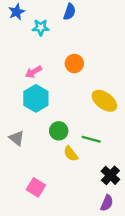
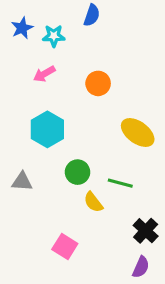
blue star: (17, 12) -> (22, 28), moved
pink arrow: (33, 72) -> (44, 74), moved
gray triangle: (17, 138) -> (22, 182), turned -35
pink square: (36, 187) -> (65, 247), moved

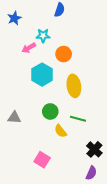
cyan star: (54, 36) -> (43, 36), moved
cyan hexagon: (47, 129) -> (42, 75), moved
yellow ellipse: (138, 132) -> (74, 86), moved, turned 45

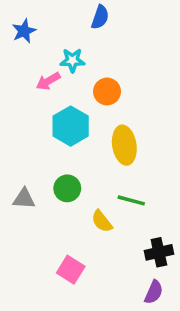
green circle: (50, 111) -> (67, 188), moved
black cross: (94, 149) -> (159, 252), turned 35

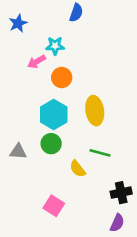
orange circle: (107, 92) -> (62, 78), moved
cyan hexagon: (71, 126) -> (54, 115), moved

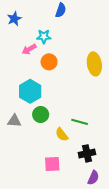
yellow ellipse: (95, 111) -> (94, 64), moved
cyan hexagon: (54, 115) -> (30, 91), moved
black cross: (121, 193) -> (87, 153), moved
pink square: (54, 206) -> (52, 164), moved, turned -35

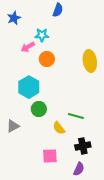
gray triangle: (14, 121) -> (13, 126), moved, turned -32
purple semicircle: (93, 178) -> (79, 169), moved

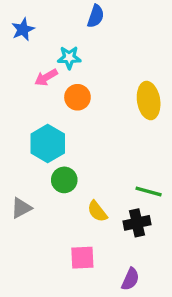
green line: (76, 116) -> (149, 191), moved
black cross: (83, 146) -> (137, 223), moved

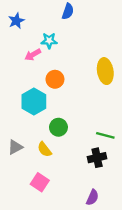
orange circle: (77, 97) -> (55, 79), moved
green circle: (64, 180) -> (58, 127), moved
yellow semicircle: (97, 211) -> (44, 149), moved
pink square: (82, 258) -> (40, 182), moved, turned 36

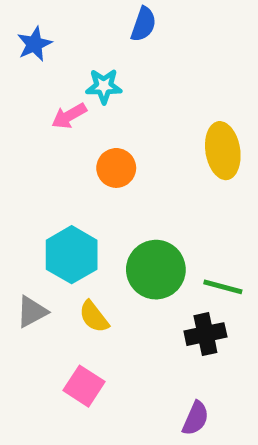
cyan hexagon: (34, 101) -> (72, 255), moved
green circle: (58, 127) -> (156, 270), moved, size x1.5

